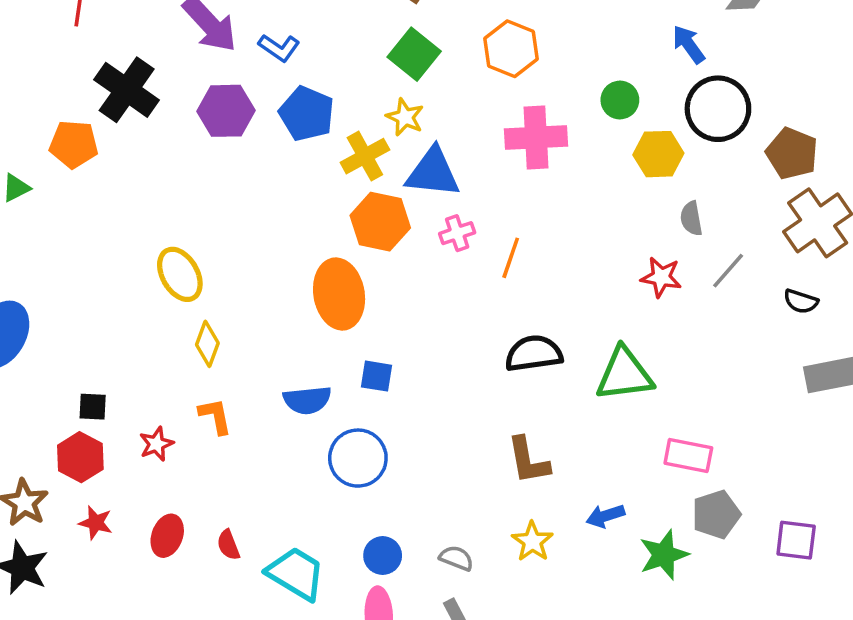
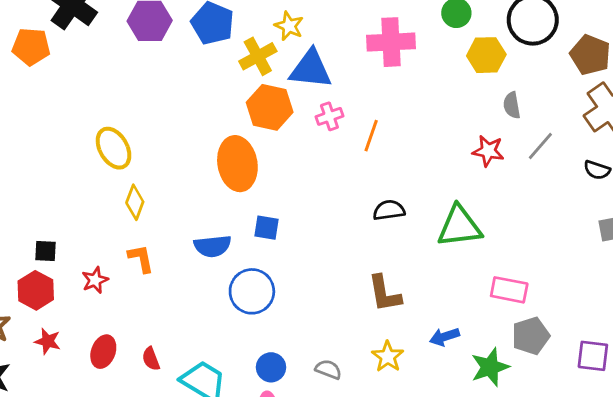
black semicircle: (534, 354) -> (389, 210), size x0.7

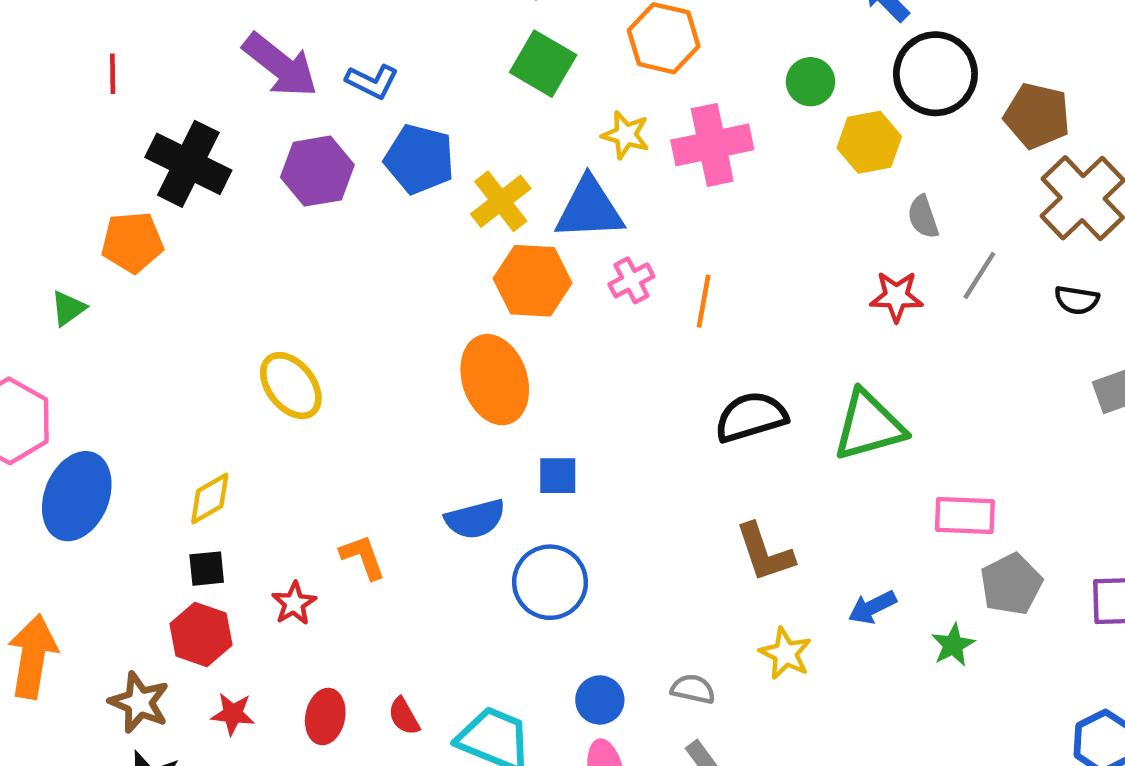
yellow star: (289, 26) -> (626, 135), moved
yellow diamond: (135, 202) -> (210, 499), moved, turned 48
black semicircle: (389, 210) -> (751, 417), size x1.4
green star: (490, 367) -> (953, 645), size x0.7

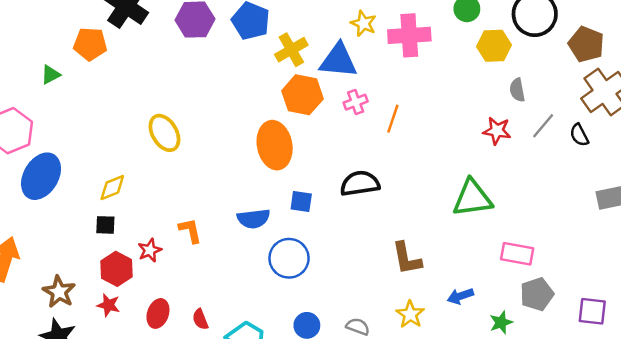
black semicircle: (1077, 300) -> (579, 135), moved, turned 45
black semicircle: (751, 417) -> (360, 183), moved
red hexagon: (201, 634) -> (117, 269), moved

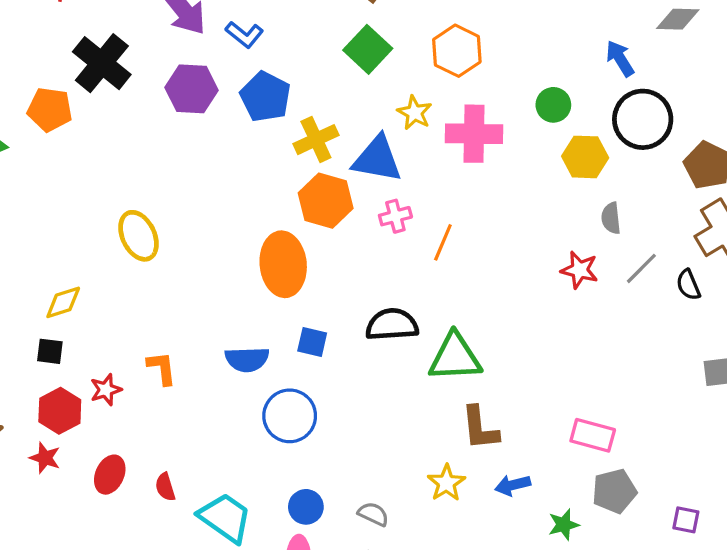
green triangle: (472, 198) -> (455, 357), moved
brown L-shape: (407, 258) -> (480, 428), moved
purple square: (592, 311) -> (686, 520), size x0.7
yellow star: (410, 314) -> (446, 483), moved

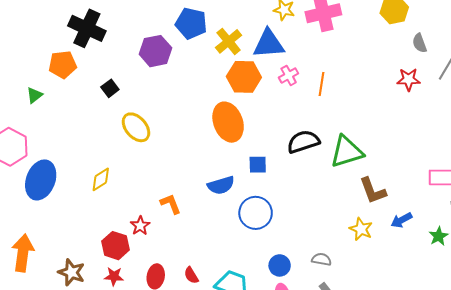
purple hexagon: (192, 89) -> (155, 51), moved
black square: (50, 351) -> (110, 88), moved, turned -30

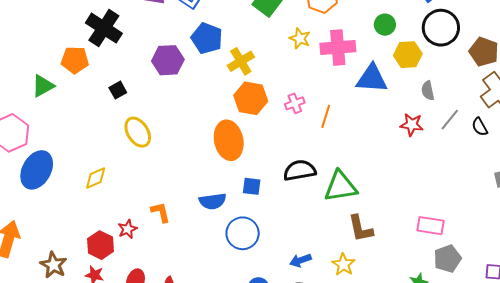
blue triangle: (269, 44) -> (372, 79), moved
green triangle: (34, 95) -> (43, 86), size x1.4
blue arrow: (401, 220) -> (300, 260), moved

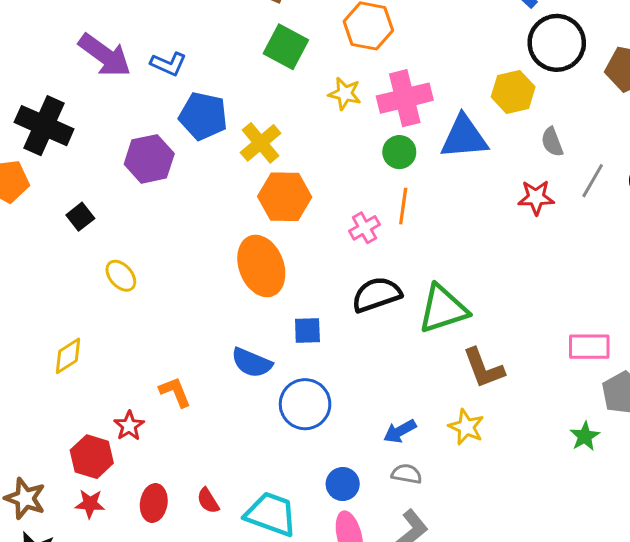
green circle: (385, 25) -> (399, 152), moved
pink cross: (295, 103) -> (364, 228), moved
yellow ellipse: (138, 132) -> (121, 276), size x0.7
blue semicircle: (213, 201) -> (252, 363), turned 40

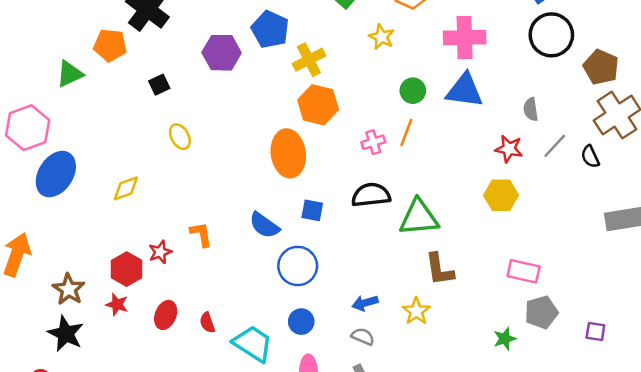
yellow hexagon: (513, 92) -> (501, 195), moved
pink cross: (405, 98) -> (465, 38), moved
blue circle: (343, 484) -> (301, 322), moved

